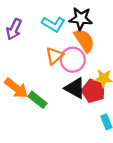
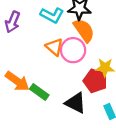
orange triangle: (54, 56) -> (54, 47), turned -36
black triangle: (75, 88) -> (76, 103), moved

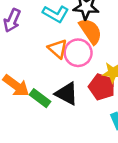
black triangle: (76, 103) -> (67, 94), moved

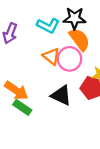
green rectangle: (40, 98) -> (22, 107), moved

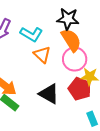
cyan L-shape: (48, 26) -> (31, 34), moved
pink circle: (70, 59) -> (75, 59), moved

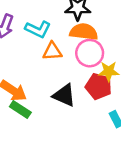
orange semicircle: (71, 40) -> (84, 32), turned -45
orange triangle: (42, 55) -> (52, 51), turned -42

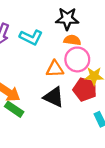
orange semicircle: (84, 32) -> (72, 40), size x0.7
orange triangle: (52, 51) -> (55, 69), moved

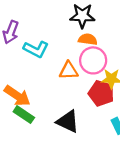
cyan L-shape: (31, 37) -> (36, 49), moved
black triangle: (54, 97) -> (68, 122), moved

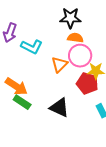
orange triangle: (69, 71) -> (59, 64), turned -42

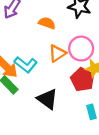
orange semicircle: (75, 38) -> (47, 23), moved
cyan L-shape: (32, 47) -> (26, 65), moved

